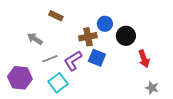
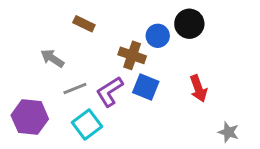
black circle: (126, 36) -> (189, 24), moved
brown cross: (88, 37) -> (132, 55), turned 30
red arrow: (144, 59) -> (198, 88), moved

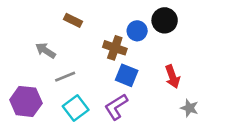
purple L-shape: (110, 91) -> (116, 107), moved
gray star: (228, 132) -> (189, 108), moved

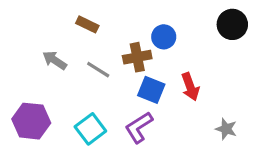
black circle: (165, 20) -> (232, 24), moved
brown cross: (115, 48) -> (137, 57), turned -30
gray line: (65, 77) -> (98, 70), moved, turned 54
red arrow: (172, 77) -> (190, 87), moved

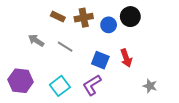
black circle: (232, 24) -> (130, 17), moved
brown cross: (137, 57) -> (84, 18), moved

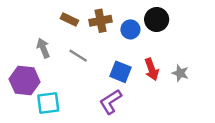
gray arrow: (36, 40) -> (43, 48), turned 35
purple hexagon: (21, 81) -> (25, 81), moved
cyan square: (60, 86) -> (48, 103), moved, turned 30
gray star: (150, 86) -> (180, 73), moved

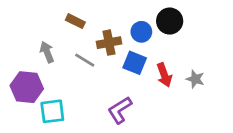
brown cross: (101, 21) -> (109, 43), moved
blue square: (120, 72) -> (135, 63), moved

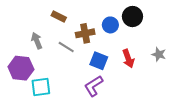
blue square: (135, 63) -> (99, 61), moved
gray star: (195, 79) -> (159, 54), moved

